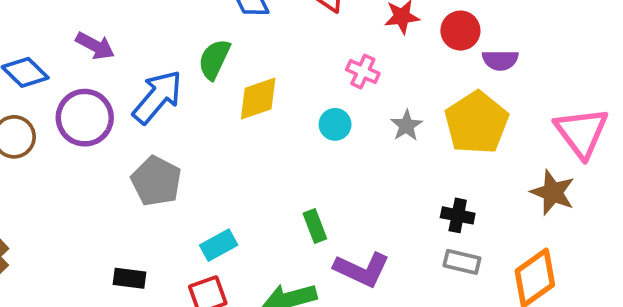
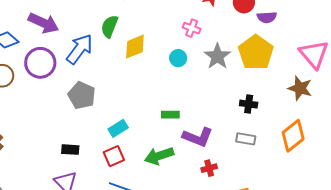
purple arrow: (95, 46) -> (44, 23), size x1.4
gray star: (406, 125) -> (217, 56), size x1.5
green rectangle: (315, 226) -> (170, 115), turned -66
gray rectangle: (462, 262) -> (246, 139), moved

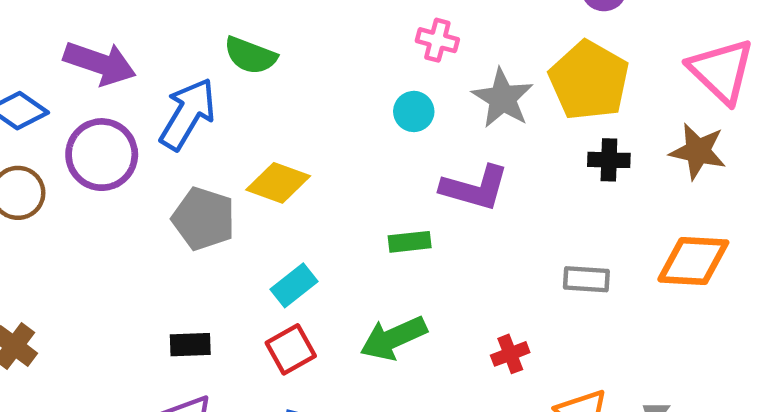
green semicircle: (109, 26) -> (250, 56), turned -85
yellow diamond: (135, 47) -> (278, 183), moved, turned 48
black cross: (249, 104) -> (609, 160), moved
orange diamond: (293, 136) -> (693, 261), turned 48
purple L-shape: (198, 137) -> (475, 188), moved

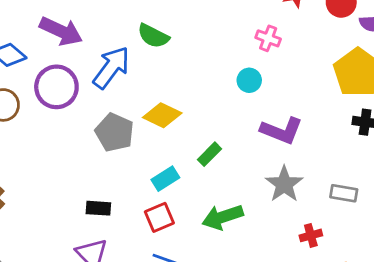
gray star: (503, 98) -> (284, 184), moved
green rectangle: (410, 242) -> (209, 154), moved, turned -45
red cross: (510, 354) -> (311, 235), moved

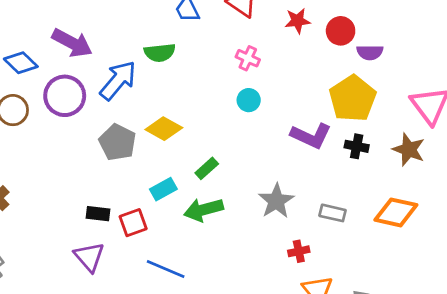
green semicircle: (153, 36) -> (160, 53), turned -36
pink cross: (268, 38) -> (248, 58), moved
purple L-shape: (282, 131) -> (311, 136), moved
red square: (159, 217) -> (133, 223), moved
green arrow: (223, 217) -> (204, 210), moved

